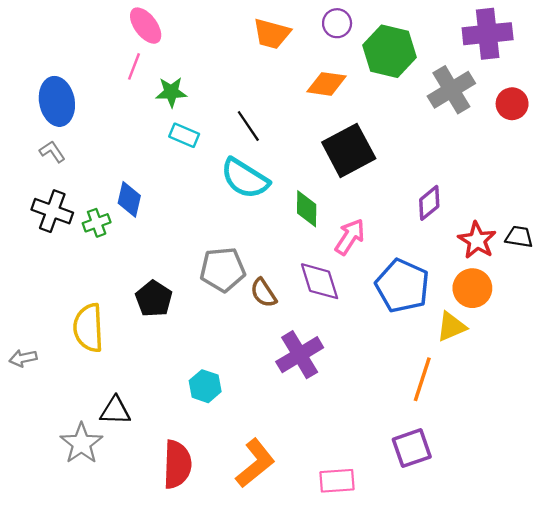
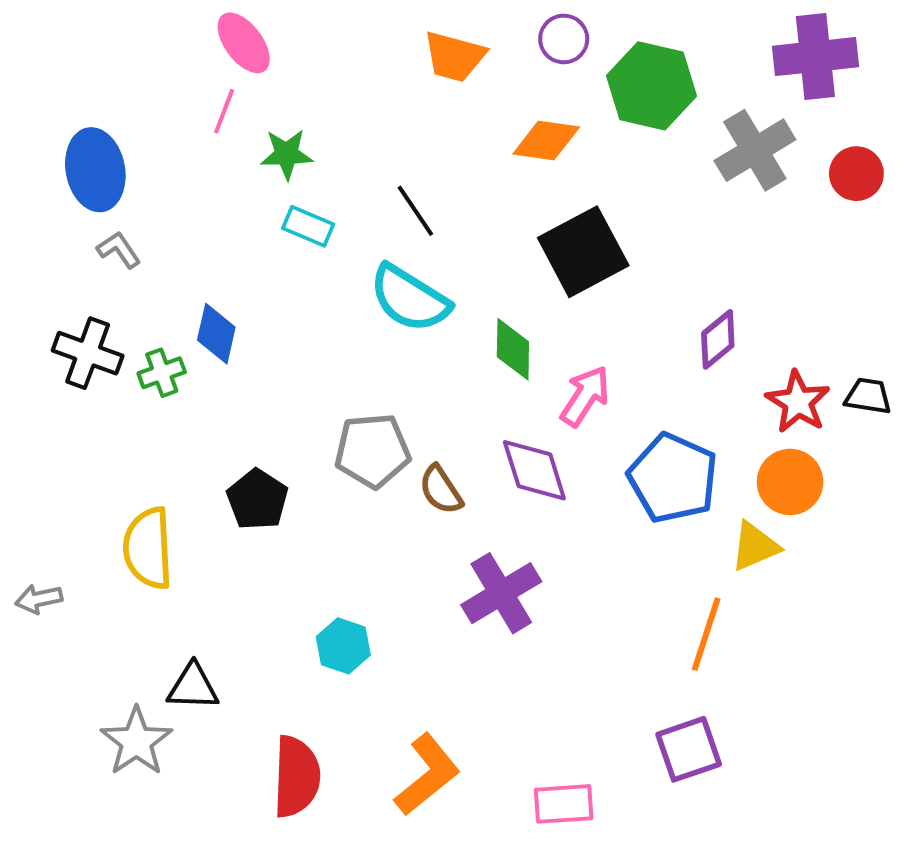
gray L-shape: (52, 152) -> (119, 250), moved

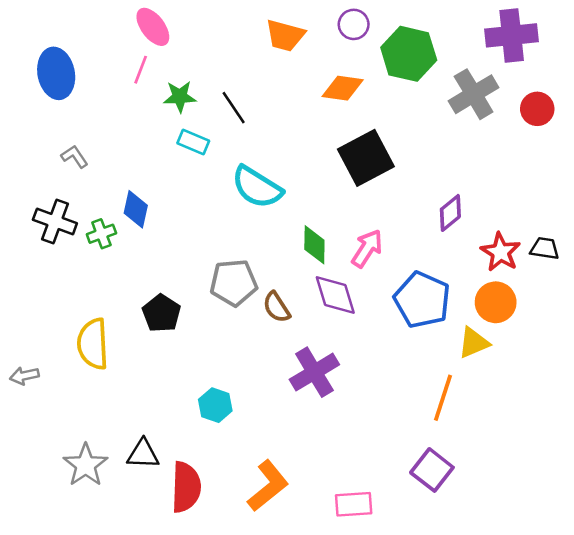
blue ellipse: (95, 170) -> (56, 73), moved
black line: (415, 211) -> (234, 108), moved
green diamond: (513, 349) -> (314, 245), moved
black triangle: (193, 687) -> (143, 454), moved
purple square: (689, 749) -> (432, 470), turned -33

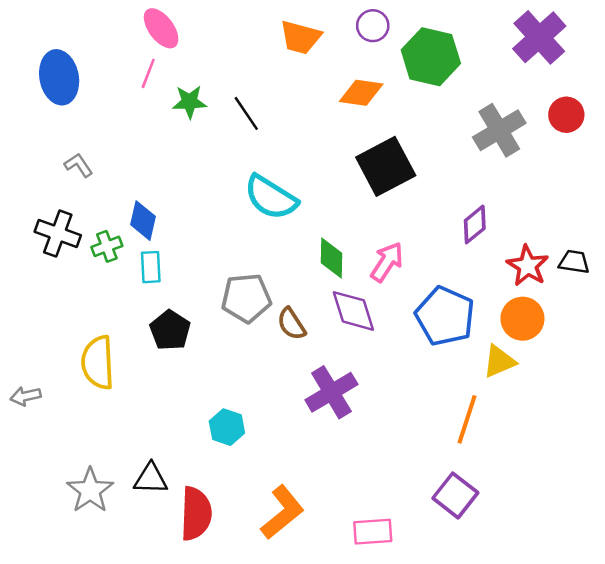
purple cross: (512, 35) -> (539, 37), turned -36
gray cross: (474, 94) -> (499, 130), moved
cyan rectangle: (193, 142) -> (151, 267), moved, turned 64

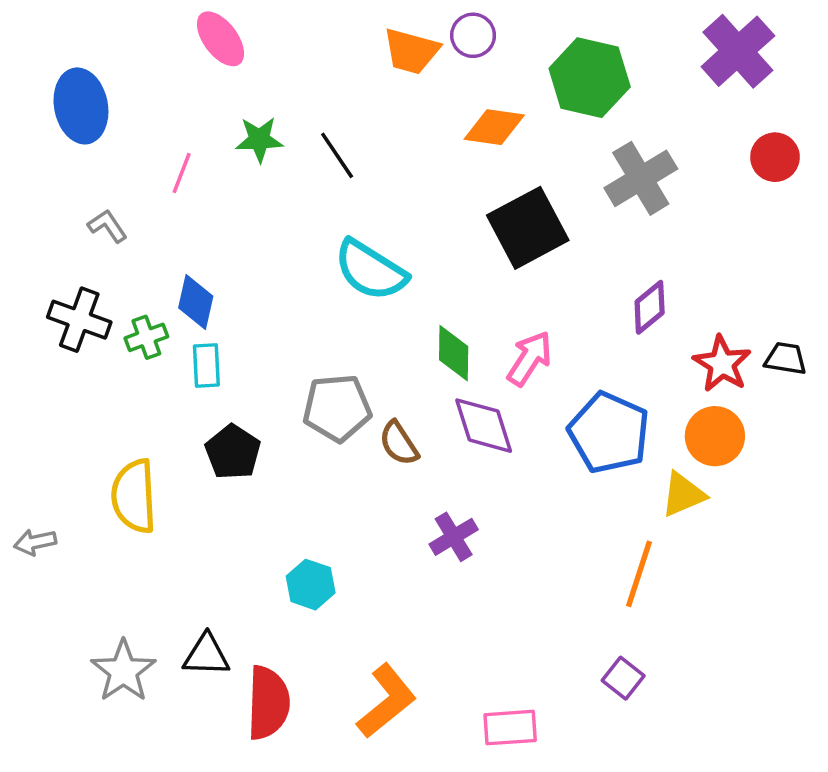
purple circle: (373, 26) -> (473, 35), moved
pink line: (148, 73) -> (182, 173), moved
gray cross: (499, 130) -> (641, 178), moved
purple cross: (331, 392) -> (454, 537), size x0.7
purple square: (455, 495) -> (623, 678), size x0.7

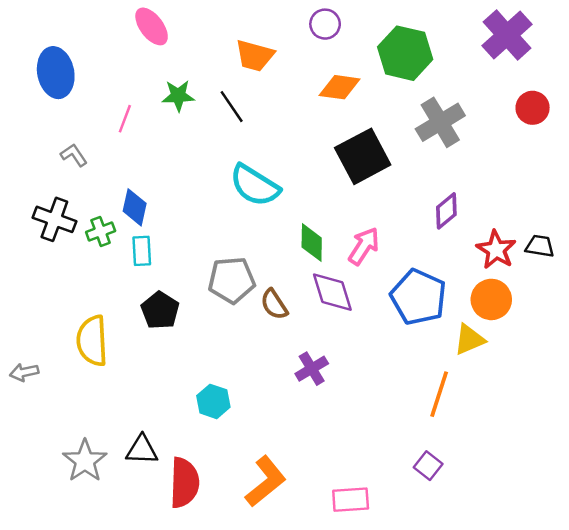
orange trapezoid: (411, 51) -> (255, 56), moved

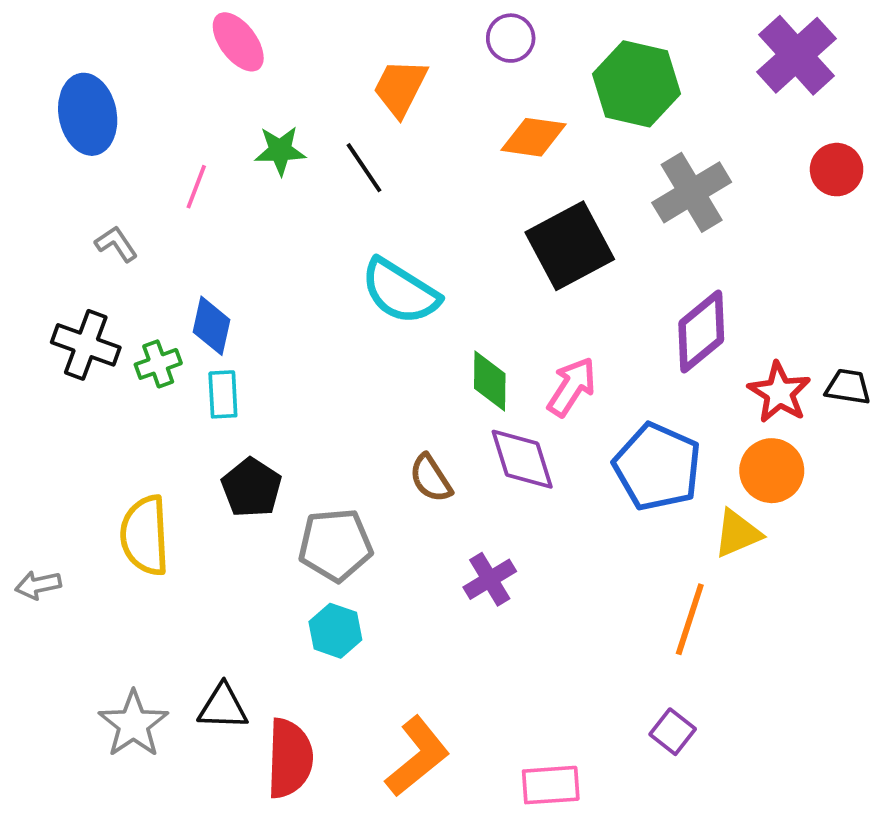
orange trapezoid: (255, 56) -> (400, 88), turned 102
purple diamond: (446, 211) -> (701, 332), size x1.4
gray pentagon: (232, 280) -> (335, 545), moved

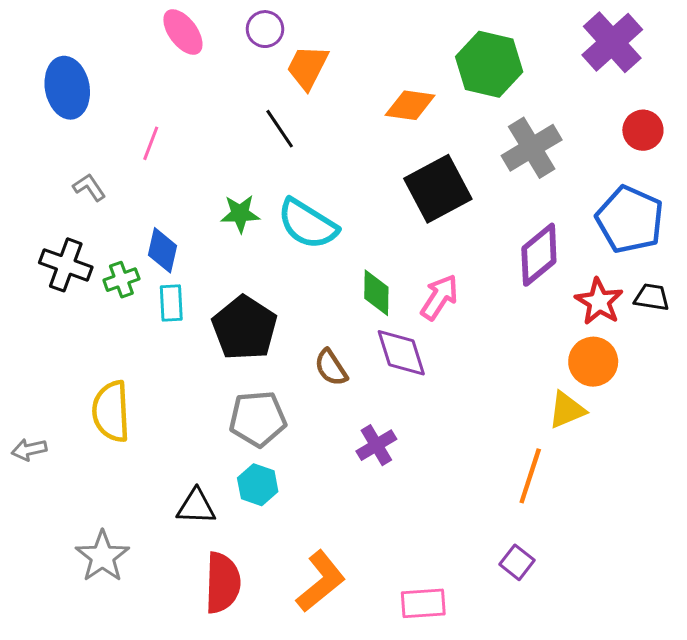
purple circle: (511, 38) -> (265, 29), moved
green star: (280, 151) -> (240, 214), moved
blue pentagon: (657, 467) -> (630, 220), moved
black pentagon: (252, 488) -> (244, 328), moved, size x1.4
black triangle: (223, 707) -> (196, 507), moved

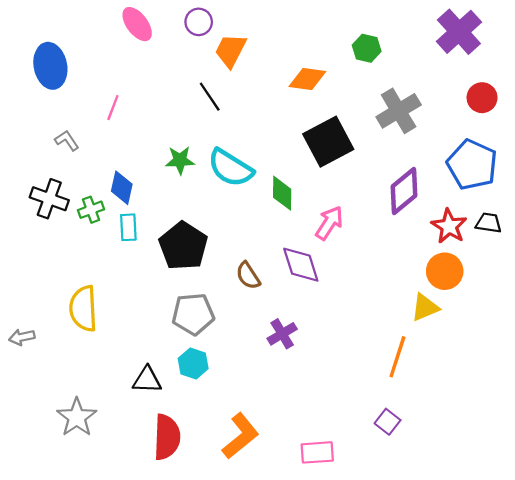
green hexagon: (489, 64) -> (367, 48), size x0.6
green diamond: (376, 293) -> (282, 193), moved

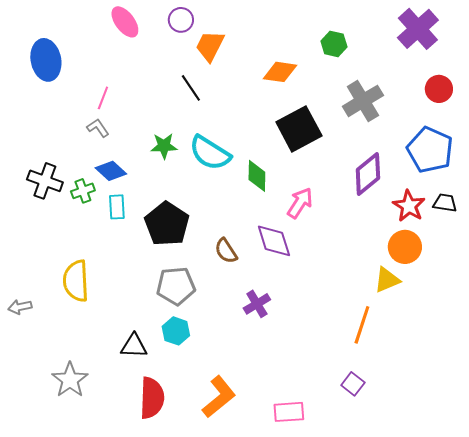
gray L-shape: (67, 141) -> (98, 128), moved
blue diamond: (122, 188) -> (111, 171), turned -60

